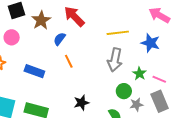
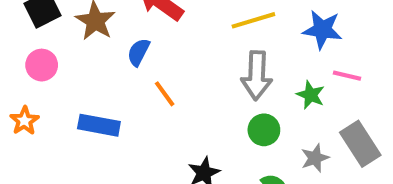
pink line: (159, 79) -> (347, 76), moved
green circle: (124, 91) -> (264, 130), moved

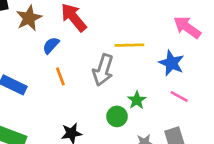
gray arrow: (257, 75) -> (103, 70), moved
green star: (311, 95) -> (137, 100), moved

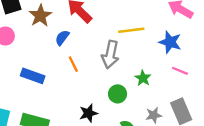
green circle: (117, 116) -> (118, 94), moved

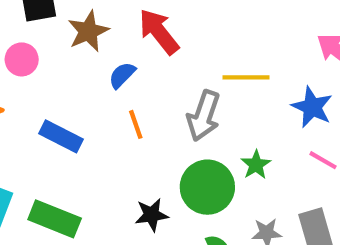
green circle: (118, 94) -> (207, 187), size x1.6

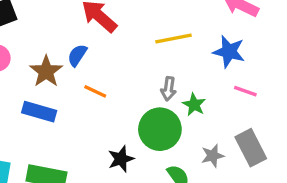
brown star: (88, 31) -> (46, 71), moved
gray arrow: (204, 116) -> (169, 89), moved, size x0.6
orange line: (136, 124) -> (95, 91), turned -35

